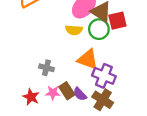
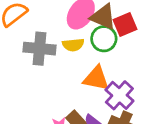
gray cross: (46, 68) -> (40, 49), moved, size x1.6
purple cross: (104, 76) -> (119, 95), turned 30

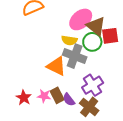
gray cross: (40, 49) -> (75, 56), moved
orange triangle: (96, 78) -> (56, 66), moved

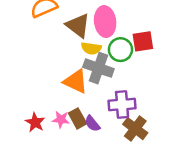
pink ellipse: (81, 19) -> (105, 22), turned -55
brown triangle: (96, 26) -> (78, 26), moved
purple cross: (93, 85) -> (122, 104), turned 30
brown cross: (89, 107) -> (135, 129), moved

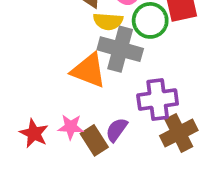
brown rectangle: (78, 118) -> (94, 140), moved
purple semicircle: (92, 124) -> (117, 130), turned 78
brown cross: (135, 129) -> (179, 133), turned 30

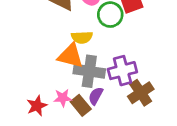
yellow semicircle: (108, 21) -> (82, 37), moved
gray cross: (120, 49) -> (89, 71), moved
red star: (34, 133) -> (37, 106), turned 30

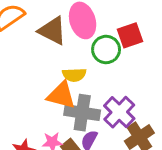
purple cross: (122, 71) -> (119, 112), turned -32

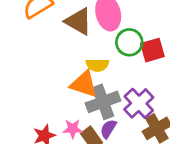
red square: (130, 35) -> (152, 50), moved
gray cross: (82, 113) -> (103, 102), turned -32

